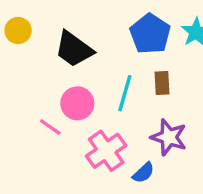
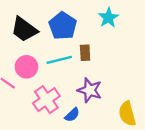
blue pentagon: (150, 34) -> (63, 26), moved
cyan line: (125, 93) -> (59, 60), turned 60

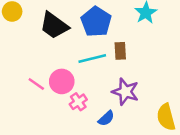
pink circle: (26, 67) -> (62, 81), moved
pink cross: (46, 100) -> (78, 102), size x0.6

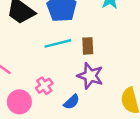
brown rectangle: (120, 51) -> (88, 46), moved
pink circle: (62, 81) -> (19, 102), moved

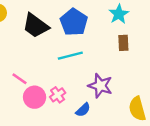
brown rectangle: (88, 46) -> (123, 43), moved
pink circle: (19, 102) -> (35, 97), moved

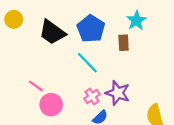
brown rectangle: (123, 43) -> (124, 43), moved
cyan line: (70, 56) -> (87, 63), turned 60
pink cross: (58, 95) -> (92, 96), moved

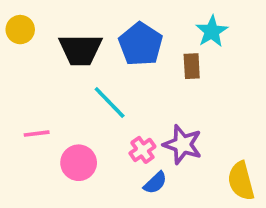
black trapezoid: (52, 32) -> (80, 50), turned -36
cyan line: (87, 63) -> (110, 103), moved
pink line: (36, 86) -> (37, 134), moved, turned -42

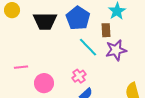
cyan line: (110, 103) -> (88, 47), moved
purple star: (183, 144) -> (116, 50), moved, turned -30

